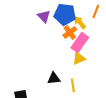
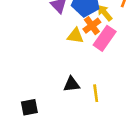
yellow triangle: (79, 58) -> (75, 36), moved, turned 32

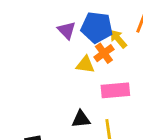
pink rectangle: (105, 38) -> (115, 90), moved, turned 50

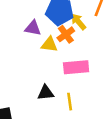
purple triangle: (67, 30) -> (33, 28), moved, turned -36

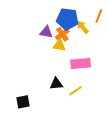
orange cross: (66, 34) -> (62, 34), moved
yellow line: (70, 102) -> (76, 91), turned 64

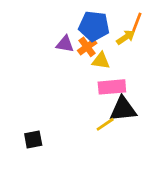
yellow arrow: (83, 27) -> (126, 37), moved, turned 96
yellow triangle: (59, 45) -> (101, 61), moved
black triangle: (56, 84) -> (123, 109), moved, size x1.5

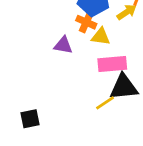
purple triangle: (65, 44) -> (63, 45), moved
orange cross: (87, 47) -> (86, 22), turned -30

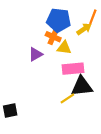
purple triangle: (63, 45) -> (36, 54), turned -40

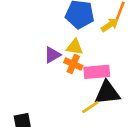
orange cross: (53, 37) -> (73, 64), moved
yellow triangle: (64, 48) -> (75, 47), moved

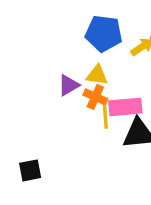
yellow line: (90, 107) -> (105, 117), moved, turned -60

